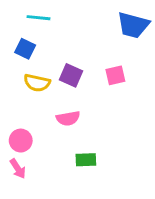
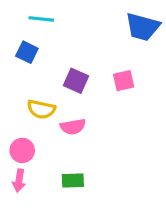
yellow semicircle: (37, 83) -> (41, 109), moved
green rectangle: (86, 160) -> (73, 181), moved
pink arrow: (18, 169) -> (19, 181), turned 42

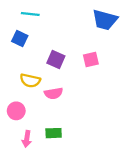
pink arrow: (19, 181) -> (27, 139), moved

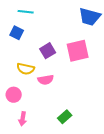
purple square: (56, 60) -> (48, 51), turned 35
pink square: (91, 60) -> (78, 51), size x1.6
green rectangle: (54, 133) -> (65, 117), moved, turned -40

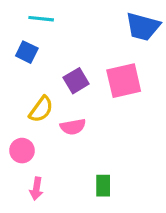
yellow semicircle: (26, 69) -> (41, 109), turned -66
green rectangle: (65, 117) -> (103, 186), turned -48

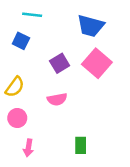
blue trapezoid: (143, 27) -> (91, 26), moved
pink square: (124, 81) -> (97, 63), turned -36
yellow semicircle: (41, 109) -> (15, 87), moved

